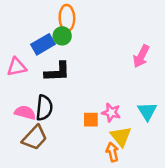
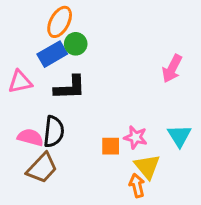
orange ellipse: (67, 18) -> (60, 22), moved, turned 30

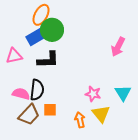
green circle: (76, 44) -> (52, 30), size x1.5
orange square: (111, 146) -> (50, 110), moved
orange arrow: (137, 186) -> (80, 120), moved

